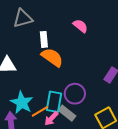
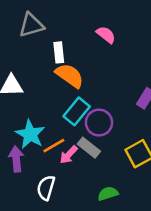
cyan rectangle: (54, 102) -> (77, 111), moved, turned 30

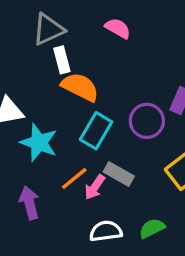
gray triangle: (31, 25) -> (48, 29), moved
purple circle: (99, 123) -> (147, 121), moved
cyan star: (30, 134) -> (39, 143), moved
white semicircle: (46, 188) -> (106, 231), moved, turned 75

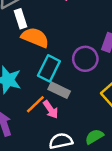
gray rectangle: (119, 174) -> (59, 90), moved
pink arrow: (95, 187) -> (51, 109), turned -66

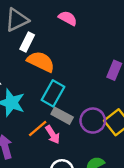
white rectangle: (20, 19) -> (27, 42), turned 42
purple circle: (85, 59) -> (93, 121), moved

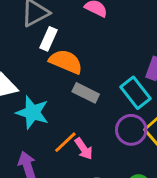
cyan rectangle: (53, 93) -> (135, 93), moved, turned -65
gray rectangle: (62, 116) -> (86, 93), moved

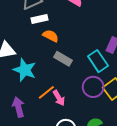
white rectangle: (48, 39) -> (40, 19), turned 49
orange semicircle: (66, 62) -> (51, 36), size x0.7

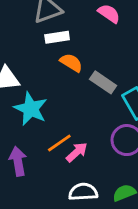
gray rectangle: (63, 59) -> (103, 82), moved
pink arrow: (59, 98) -> (77, 152), turned -105

